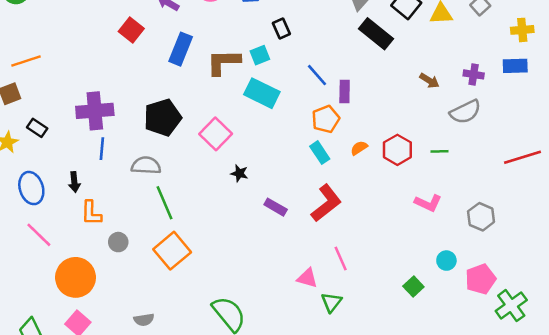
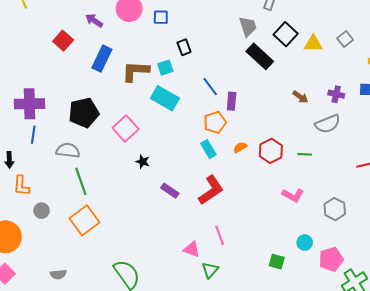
green square: (413, 286) -> (277, 262), turned -35

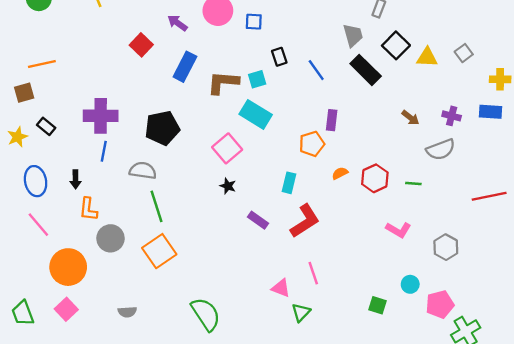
blue line: (210, 87) -> (316, 70), moved
pink square: (126, 129) -> (227, 148), moved
cyan rectangle: (208, 149) -> (289, 183), moved, turned 42
gray circle: (42, 211) -> (110, 238), size x1.5

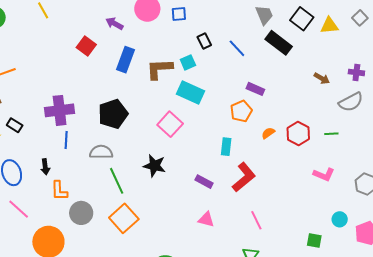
purple rectangle: (332, 120) -> (255, 89), turned -66
black star: (228, 186) -> (154, 166), moved, size x1.6
pink triangle: (281, 288) -> (206, 220), moved

